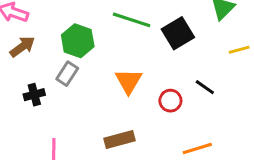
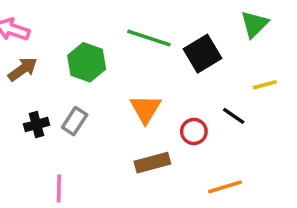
yellow line: (239, 50) -> (265, 85), moved
gray rectangle: (67, 74) -> (75, 121), moved
brown rectangle: (120, 139) -> (152, 163), moved

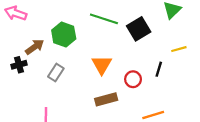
brown arrow: (23, 69) -> (35, 47), moved
black line: (234, 116) -> (159, 69), turned 72
black cross: (36, 125) -> (19, 65), moved

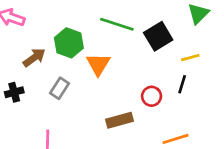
yellow line: (179, 49) -> (190, 58), moved
black cross: (19, 65) -> (14, 92), moved
orange triangle: (102, 65) -> (98, 64), moved

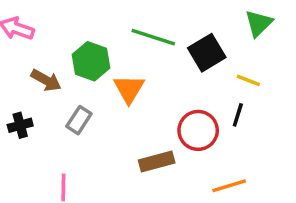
brown arrow: (34, 58) -> (46, 80), turned 65
yellow line: (190, 58) -> (248, 80), turned 36
red circle: (152, 96) -> (198, 130), size x1.5

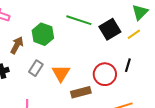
brown arrow: (46, 80) -> (17, 45), turned -90
yellow line: (248, 80) -> (134, 34), moved, turned -56
orange triangle: (129, 89) -> (61, 73), moved

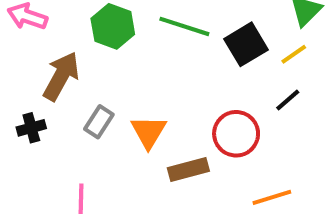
green hexagon: (43, 34) -> (113, 26), moved
brown arrow: (17, 45) -> (61, 76), size x1.4
black line: (128, 65) -> (288, 100), moved, turned 32

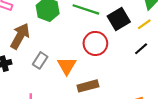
red circle: (236, 134) -> (95, 43), moved

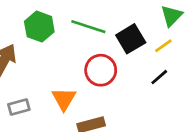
gray rectangle: (40, 60) -> (19, 107), moved, turned 42

